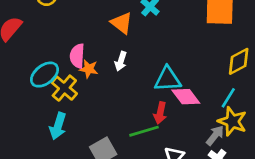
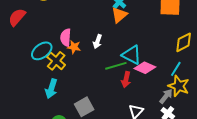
orange triangle: (122, 23) -> (119, 15), moved, turned 42
cyan triangle: (168, 79) -> (132, 55), turned 30
pink diamond: (186, 97) -> (145, 68), turned -30
green line: (144, 131) -> (116, 66), moved

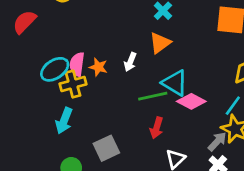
orange triangle: (119, 15) -> (160, 43), moved
pink semicircle: (66, 37) -> (77, 64), moved
yellow cross: (56, 61) -> (73, 84), turned 30
red arrow: (126, 80) -> (157, 128), moved

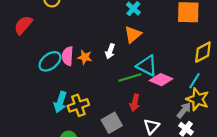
yellow cross: (73, 84) -> (78, 105), moved
gray square: (106, 148) -> (112, 123), moved

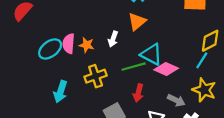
cyan line: (195, 81) -> (202, 60), moved
yellow cross: (78, 105) -> (96, 76), moved
gray arrow: (184, 110) -> (176, 100), moved, turned 77

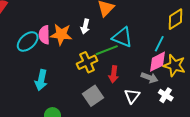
orange star: (87, 45) -> (61, 34), size x1.5
cyan line: (202, 60) -> (159, 44), moved
pink diamond: (166, 69) -> (158, 62), moved, turned -45
yellow cross: (96, 76) -> (87, 62), moved

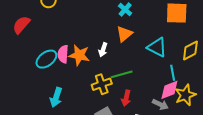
cyan triangle: (122, 37) -> (157, 47), moved
cyan line: (159, 44) -> (173, 73), turned -42
yellow star: (174, 66) -> (185, 95), turned 30

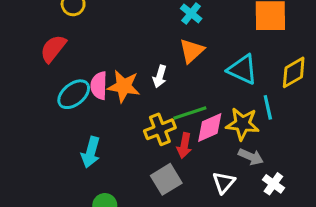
red semicircle: (21, 25) -> (53, 49), moved
pink diamond: (169, 90) -> (210, 128), moved
yellow star: (185, 95) -> (242, 124), moved, turned 30
red arrow: (126, 98) -> (184, 146), moved

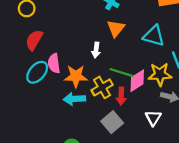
red semicircle: (53, 49) -> (34, 40), moved
orange star: (124, 86) -> (76, 76), moved
green line: (190, 113) -> (121, 73), turned 45
cyan arrow: (91, 152) -> (74, 99), moved, turned 80

